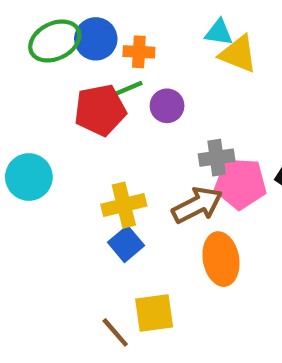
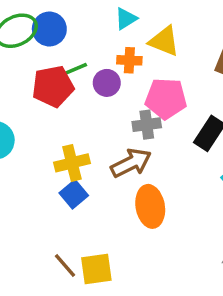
cyan triangle: (219, 32) -> (126, 19), moved, turned -40
orange cross: (139, 52) -> (129, 60), moved
pink pentagon: (240, 183) -> (166, 99), moved
yellow square: (154, 313) -> (96, 269), moved

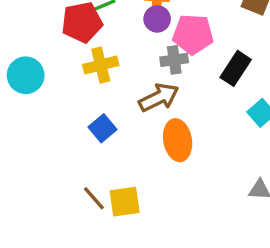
purple circle: (107, 83) -> (157, 19), moved
yellow cross: (72, 163) -> (101, 65), moved

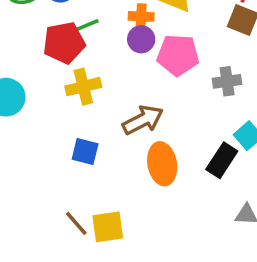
gray cross: (174, 60) -> (227, 81), moved
black rectangle: (236, 68) -> (222, 160), moved
blue square: (102, 128) -> (85, 151), turned -36

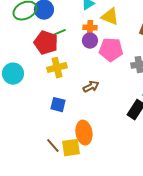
red pentagon: (64, 43) -> (46, 43), turned 30
brown arrow: (143, 120) -> (91, 87), size x0.7
orange ellipse: (162, 164) -> (84, 133), moved

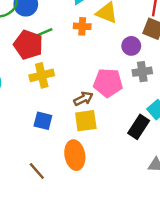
purple circle: (90, 41) -> (131, 46), moved
pink pentagon: (111, 50) -> (108, 83), moved
yellow square: (71, 148) -> (86, 121), moved

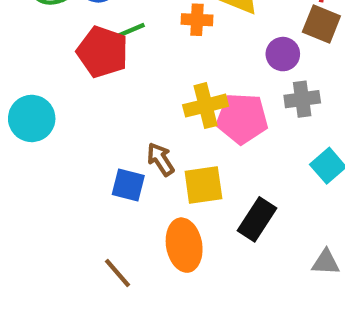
yellow cross: (42, 75) -> (206, 106), moved
brown arrow: (83, 99) -> (160, 159), moved, turned -96
black rectangle: (139, 127) -> (257, 219), moved

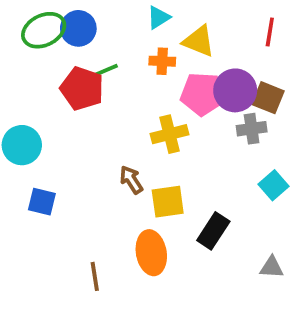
brown square: (321, 24) -> (268, 98), moved
purple circle: (283, 54) -> (235, 90), size x1.5
pink pentagon: (242, 118) -> (202, 94), moved
blue square: (128, 185) -> (42, 202), moved
brown line: (118, 273) -> (95, 276), turned 32

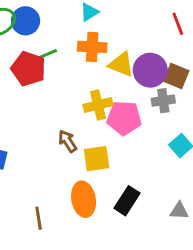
red line: (270, 32) -> (178, 24), turned -30
yellow triangle: (199, 41) -> (121, 64), moved
orange cross: (162, 61) -> (92, 47), size x1.4
pink pentagon: (202, 94) -> (124, 118), moved
black rectangle: (213, 231) -> (127, 201), moved

